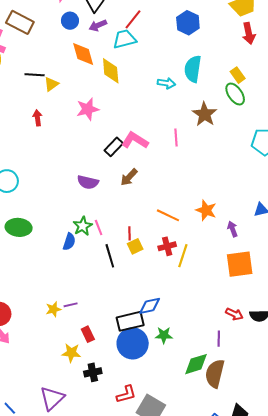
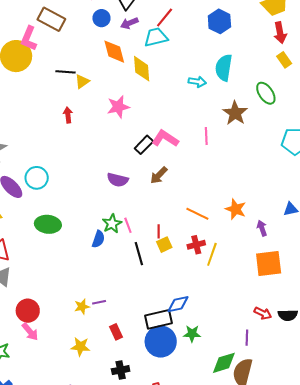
yellow rectangle: (238, 75) -> (284, 60), moved
yellow star: (71, 353) -> (80, 347), moved

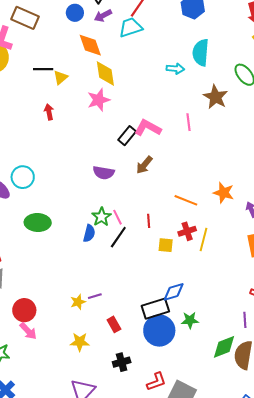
yellow diamond: (142, 69) -> (105, 74), moved
yellow square: (164, 245) -> (166, 245), moved, turned 35
black line: (139, 254) -> (118, 237), moved, turned 55

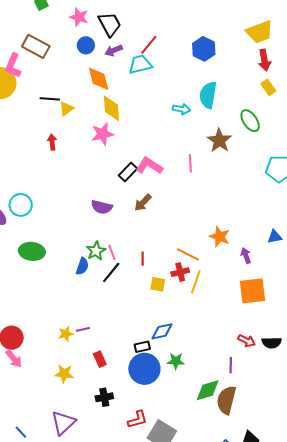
orange line: (186, 200) -> (188, 254), moved
black rectangle: (155, 309) -> (142, 347), size x0.6

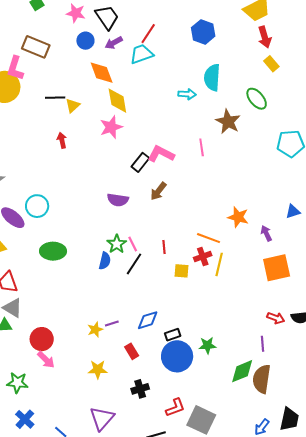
blue diamond: (162, 331) -> (148, 320), moved

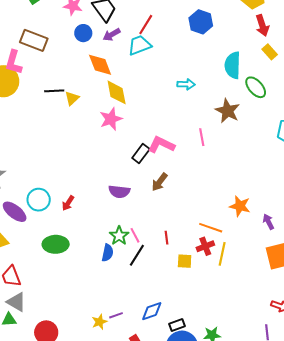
cyan semicircle: (212, 78) -> (233, 65), moved
red arrow: (62, 140) -> (68, 203), moved, turned -133

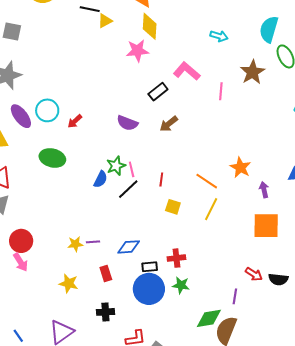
pink L-shape: (161, 145) -> (187, 71), moved
red cross: (205, 246) -> (176, 258), moved

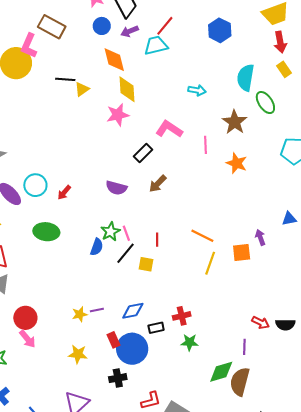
orange star: (240, 167) -> (237, 163), moved
yellow square: (173, 207) -> (146, 264), moved
orange square: (266, 226) -> (242, 253), moved, size x0.7
blue circle: (149, 289) -> (132, 349), moved

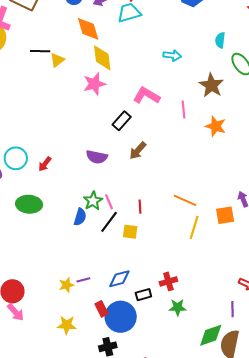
cyan semicircle: (246, 78) -> (220, 40), size x0.6

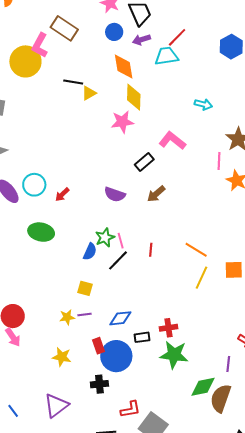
pink line: (184, 109) -> (219, 161), moved
yellow square: (130, 232) -> (85, 288), moved
green star: (178, 307) -> (174, 355), size x1.6

